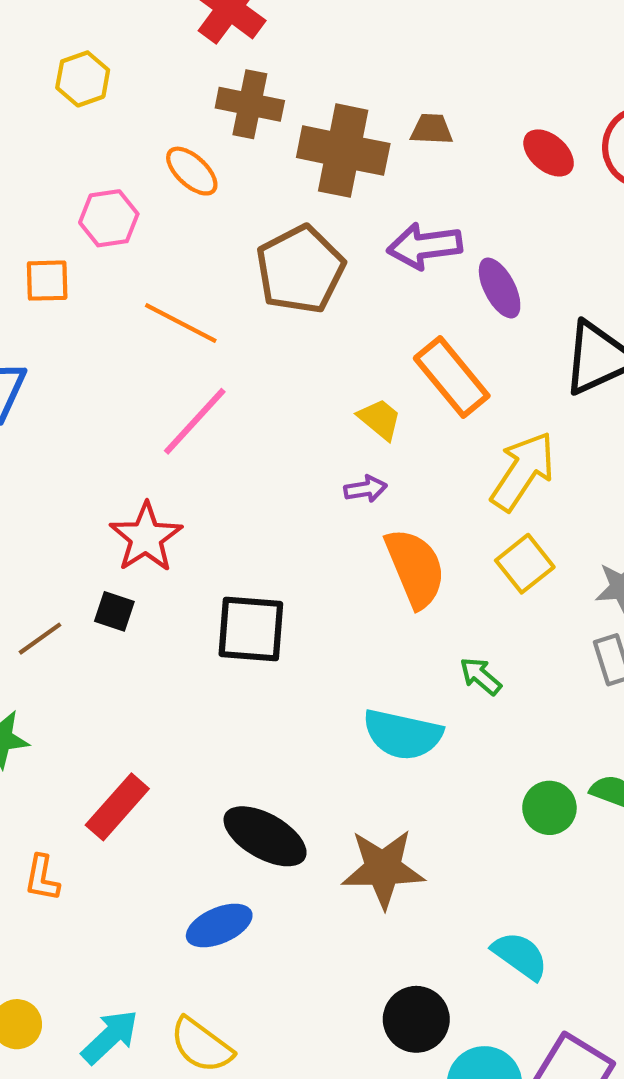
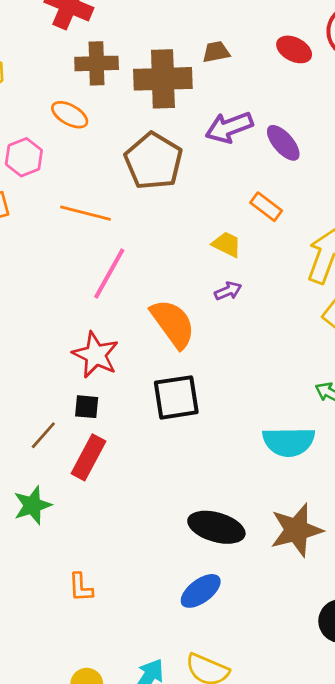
orange rectangle: (452, 377) -> (266, 207), size x0.6
orange semicircle: (415, 568) -> (173, 324), moved
red rectangle: (117, 807) -> (89, 457), moved

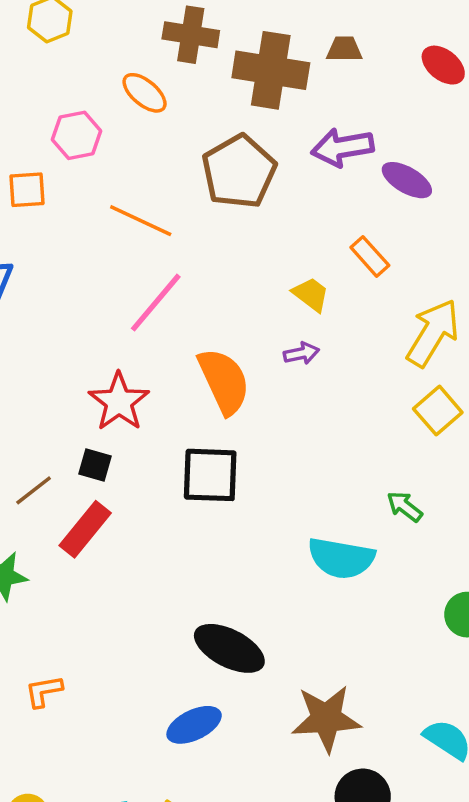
purple ellipse: (283, 143) -> (407, 180), turned -30
brown star: (296, 530) -> (326, 719), moved
orange L-shape: (81, 587) -> (44, 691), turned 72

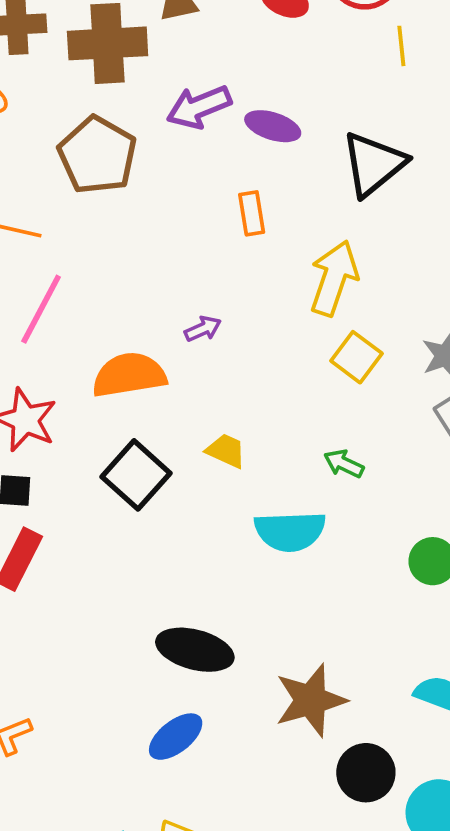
orange rectangle: (370, 256) -> (252, 213), turned 45
yellow trapezoid: (311, 294) -> (226, 451), moved
orange semicircle: (224, 381) -> (129, 375), turned -62
black square: (210, 475) -> (136, 475), turned -38

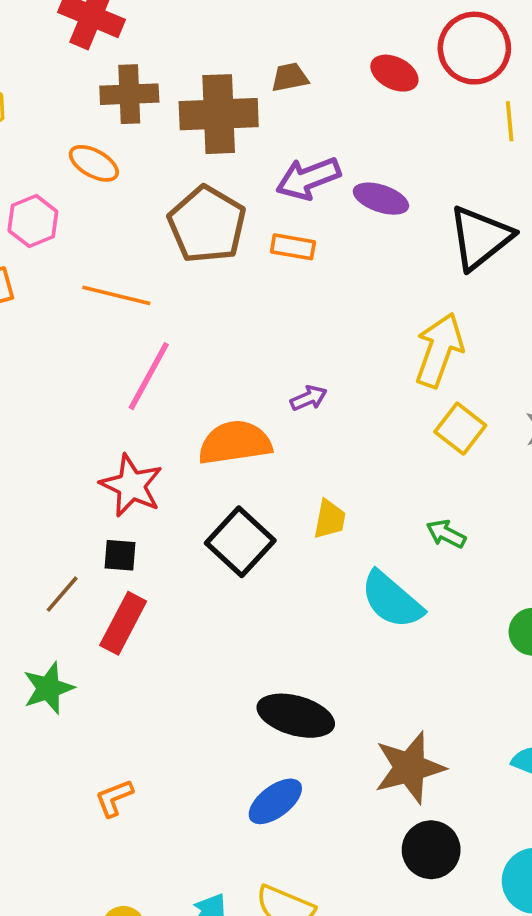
orange rectangle: (252, 213) -> (293, 247), moved, turned -72
yellow trapezoid: (226, 451) -> (330, 519), turned 75
cyan semicircle: (290, 531) -> (392, 600), turned 42
black circle: (366, 773) -> (431, 850), moved

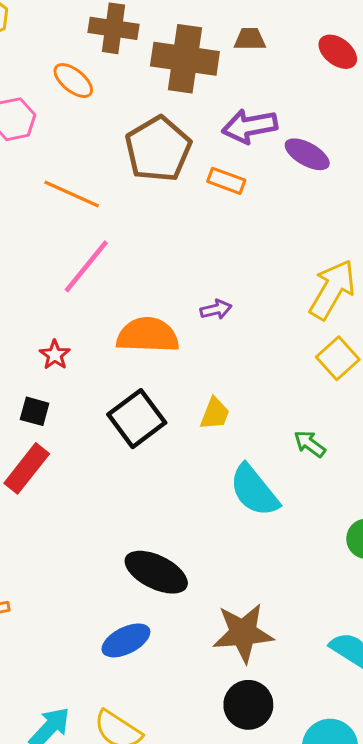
red star: (131, 485) -> (55, 355), size x0.6

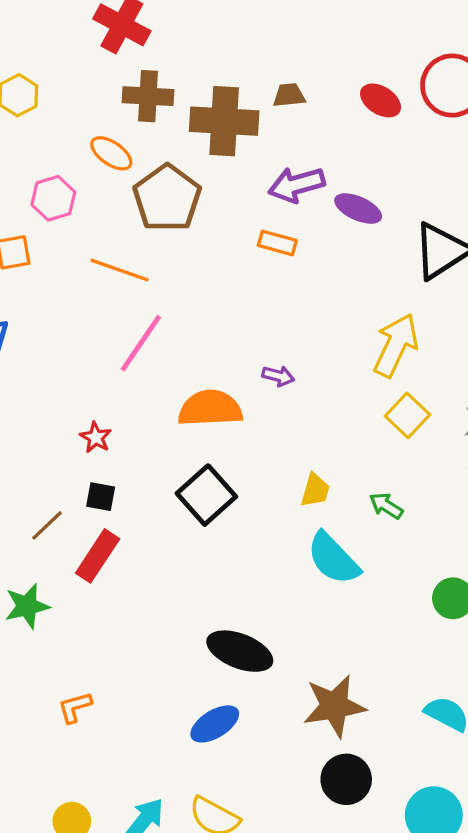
brown pentagon: (158, 149) -> (167, 198), moved
purple arrow: (216, 309) -> (278, 376), turned 32
red star: (55, 355) -> (96, 437), moved
yellow trapezoid: (215, 414) -> (315, 490), moved

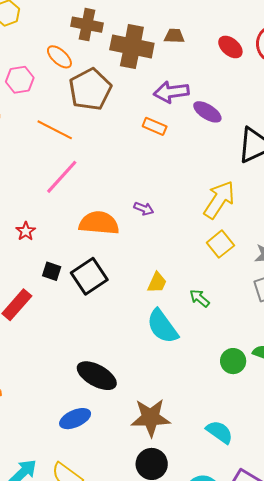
black square: (101, 497) -> (52, 271), moved

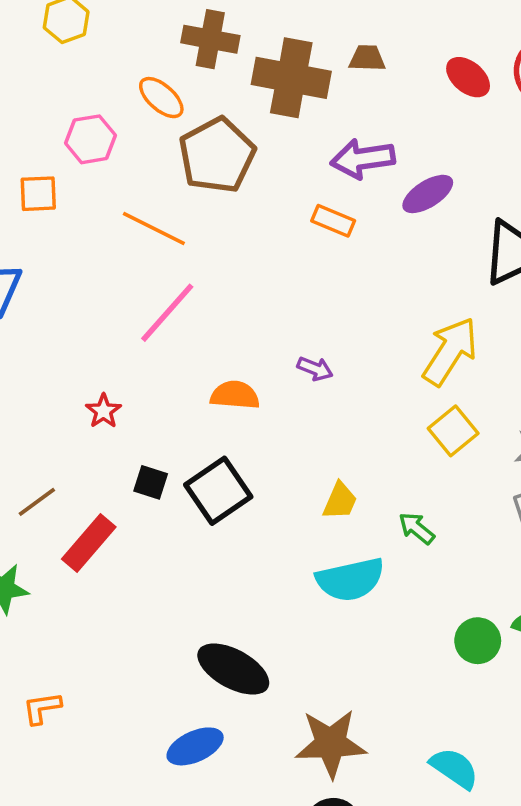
purple ellipse: (207, 112) -> (428, 194), turned -64
orange semicircle: (99, 223) -> (235, 395), size x0.7
cyan semicircle: (162, 326) -> (350, 580), turned -66

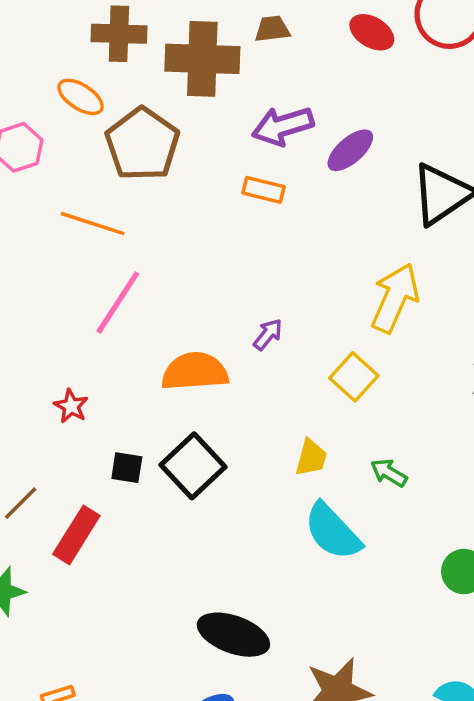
purple arrow: (315, 369) -> (268, 334), turned -64
orange semicircle: (235, 395) -> (195, 372), size x1.4
yellow square: (453, 431) -> (354, 377), moved
cyan semicircle: (350, 580) -> (333, 532), turned 68

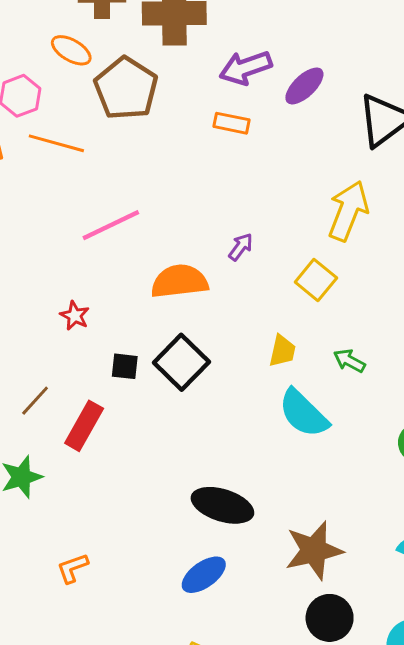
orange line: (93, 224) -> (56, 143), moved
pink line: (118, 302) -> (111, 225), turned 34

